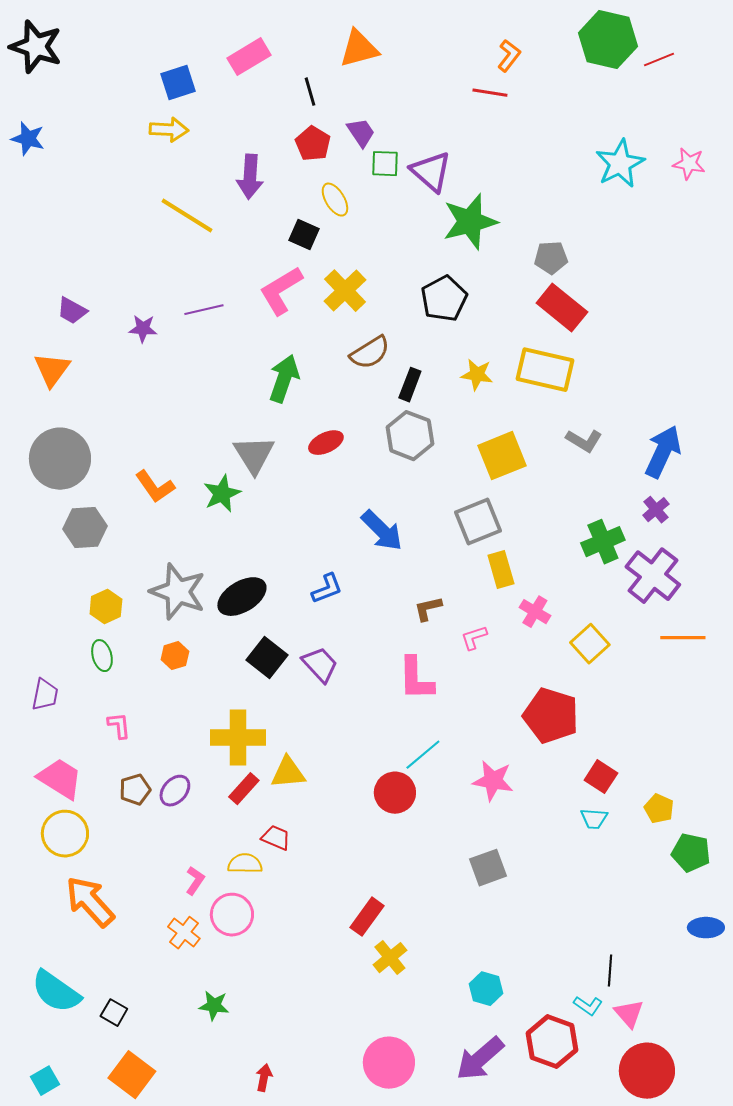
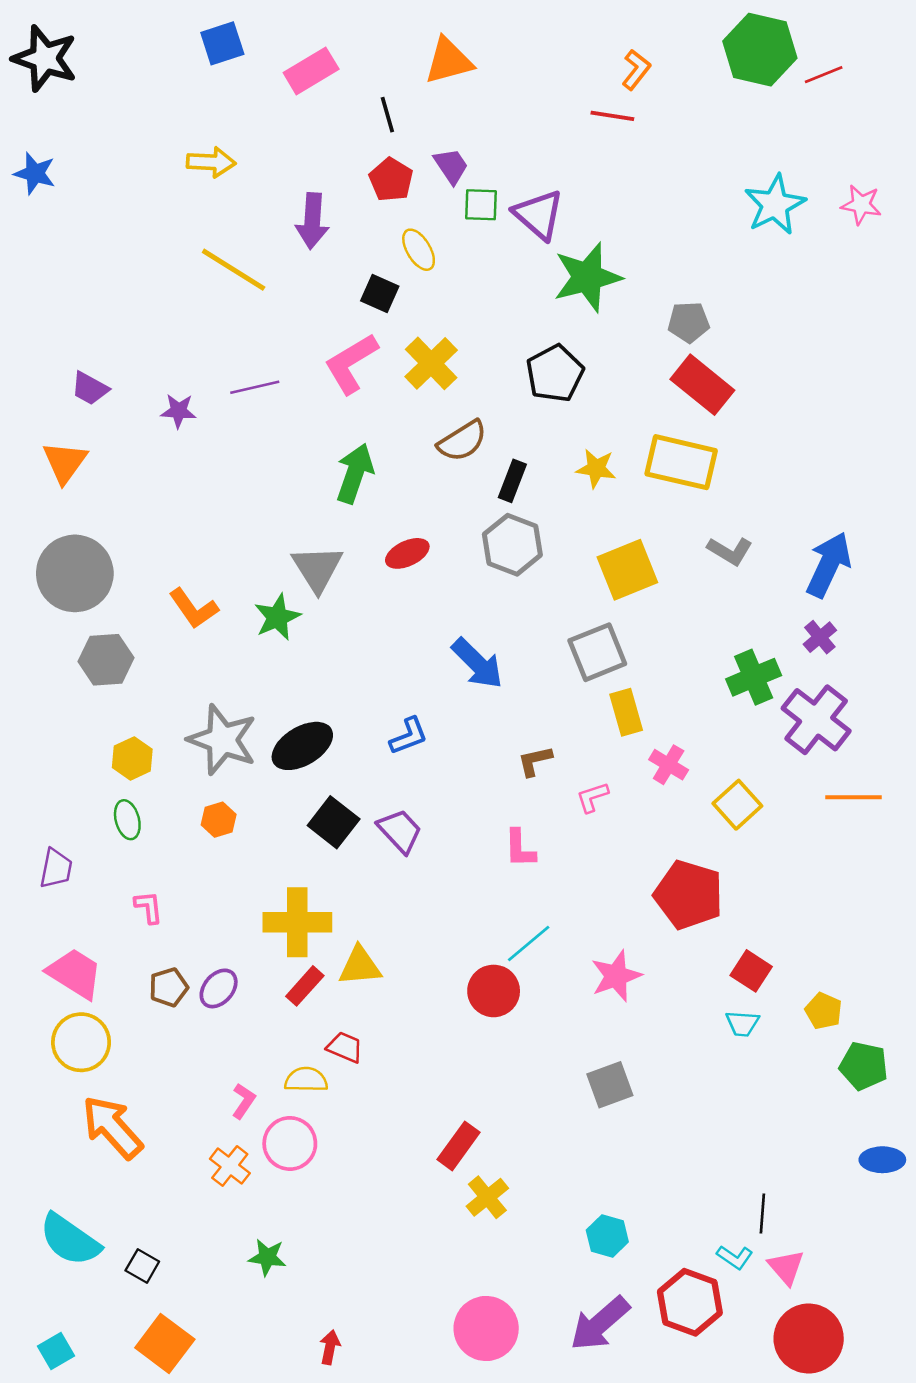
blue square: (178, 83) -> (222, 43), moved
pink L-shape: (416, 679) -> (520, 848), size x0.7
pink star: (493, 781) -> (616, 976), turned -30

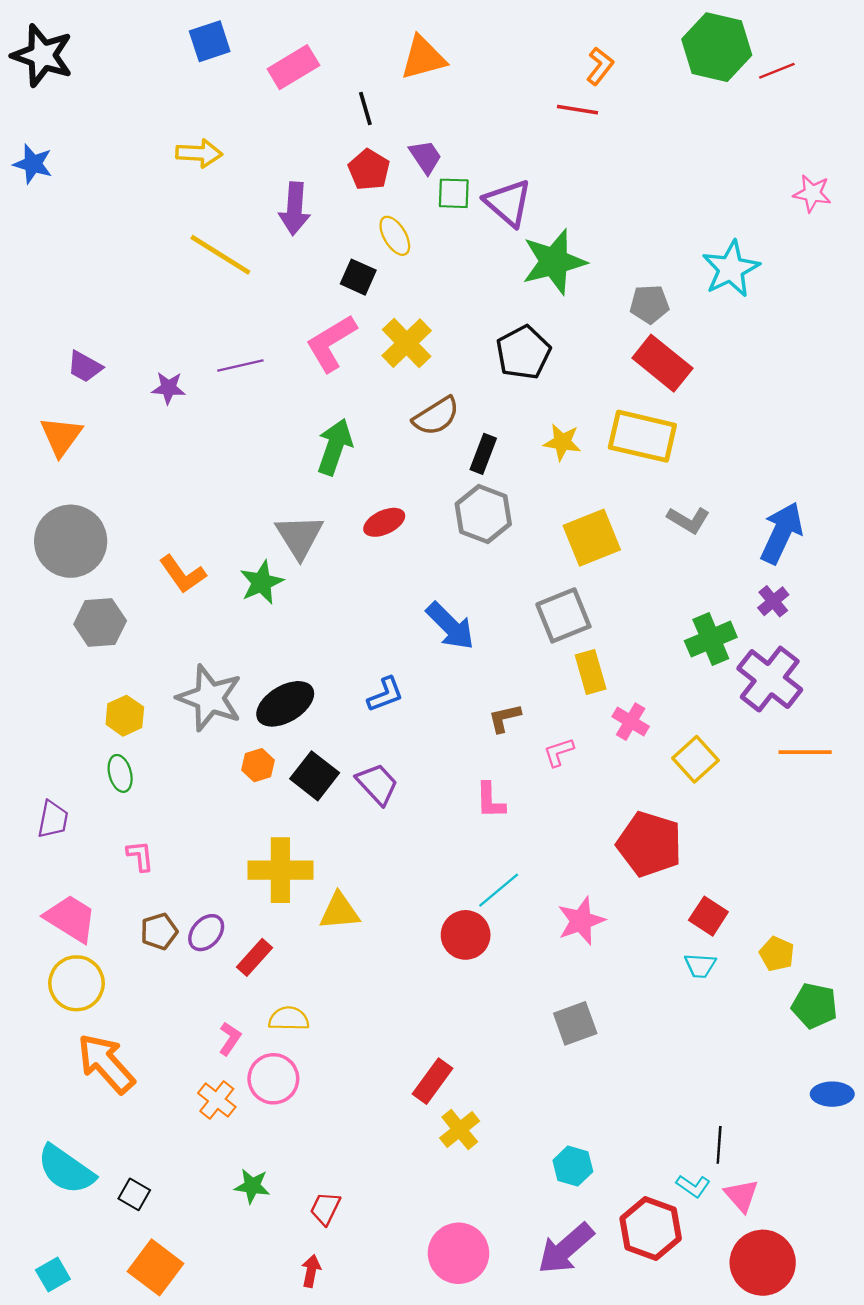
cyan star: (775, 205) -> (731, 269), moved
orange hexagon: (219, 820) -> (258, 765), moved
red rectangle: (305, 986) -> (255, 957), moved
red trapezoid: (345, 1047) -> (325, 1208), moved, turned -87

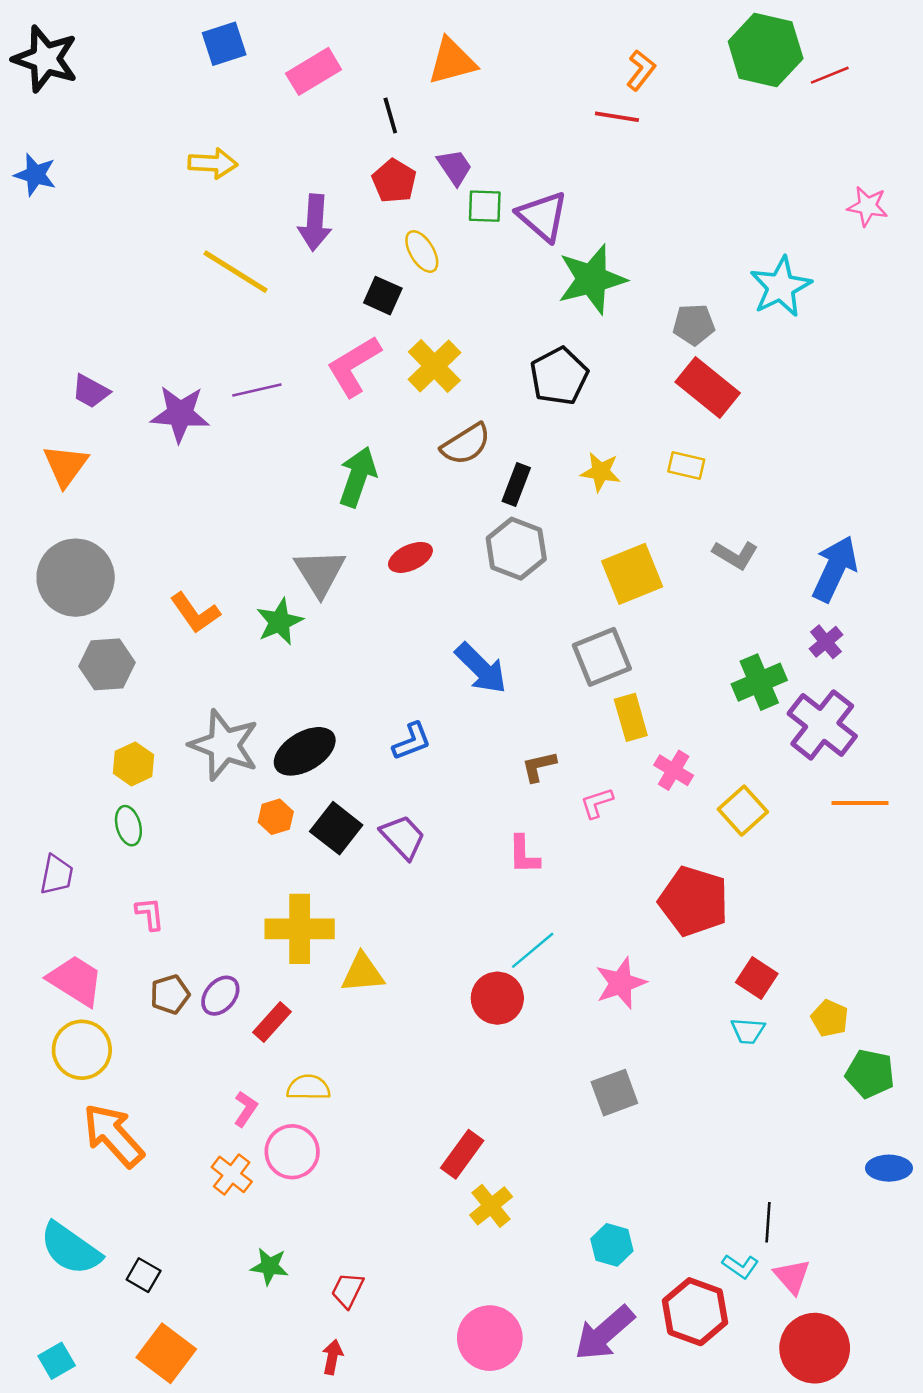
purple star: (168, 388) -> (180, 414), size x1.6
yellow rectangle: (642, 436) -> (686, 466), size x0.5

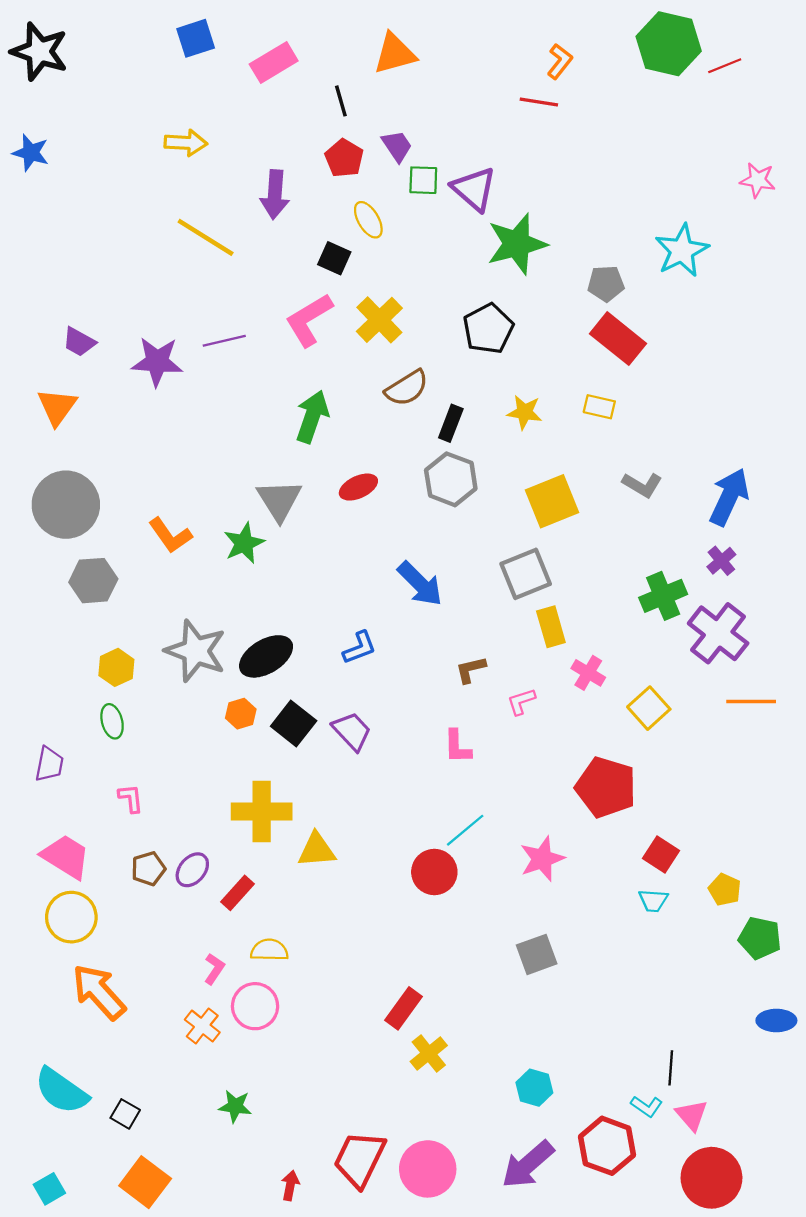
red trapezoid: (348, 1290) -> (360, 1159), moved, size x1.8

